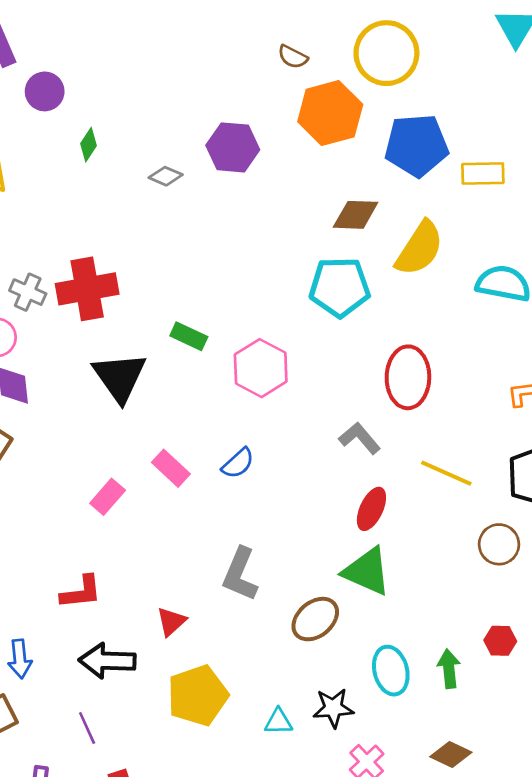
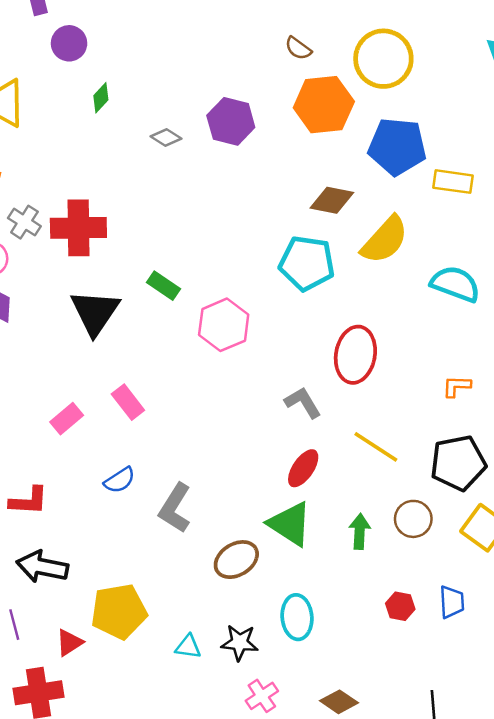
blue semicircle: (238, 463) -> (120, 480), moved
red triangle: (171, 622) -> (69, 643), moved
green arrow: (449, 669) -> (360, 531), moved

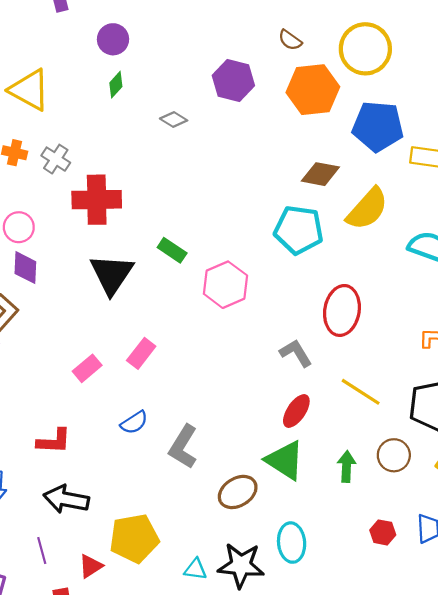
purple circle: (69, 43) -> (113, 39), moved
purple hexagon: (231, 121) -> (233, 80), moved
gray cross: (24, 222) -> (56, 159), moved
pink rectangle: (128, 402) -> (141, 353), turned 76
black star: (240, 643) -> (241, 565), size x1.4

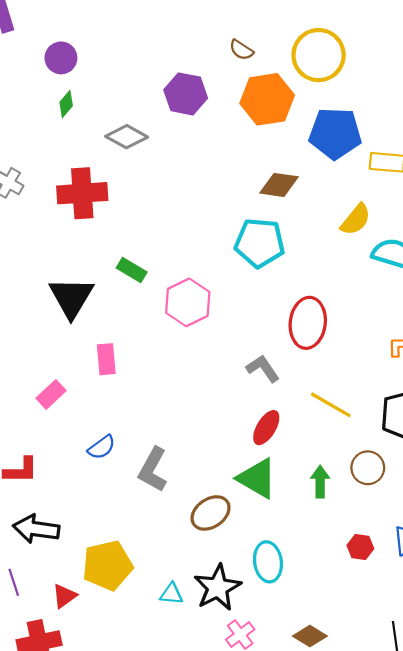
gray diamond: (174, 119) -> (127, 137), size x1.5
red cross: (97, 200) -> (82, 193), moved
yellow semicircle: (367, 209) -> (356, 220), moved, size x0.7
pink rectangle: (141, 353) -> (106, 359), moved, turned -40
black star: (241, 565) -> (218, 588), turned -30

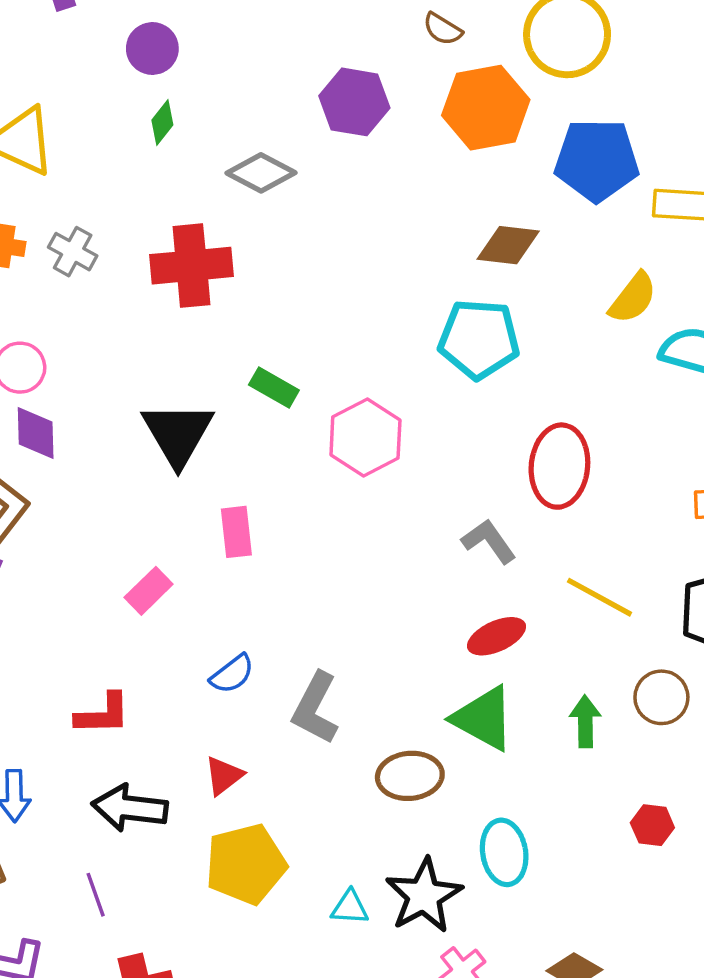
red ellipse: (266, 428) -> (497, 636), turned 36
brown ellipse: (211, 513) -> (410, 776), turned 30
red triangle: (64, 596) -> (224, 776), moved

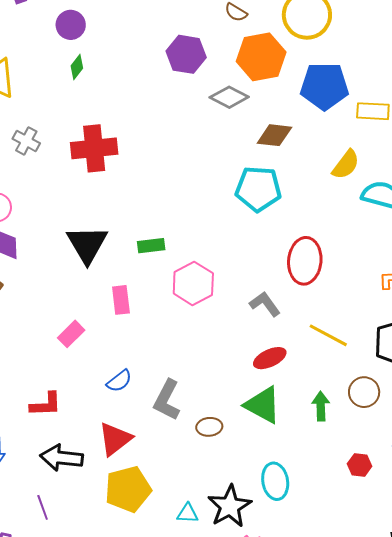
gray diamond: (261, 173) -> (229, 97), moved
green rectangle: (274, 387) -> (151, 246), moved, turned -36
pink hexagon: (365, 438) -> (193, 283), moved
red triangle: (224, 776) -> (115, 439), size x1.5
brown ellipse: (410, 776) -> (209, 427), moved, size x0.7

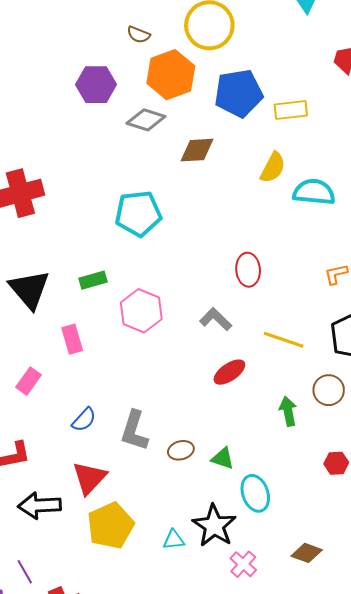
cyan pentagon: (258, 189) -> (138, 214), moved
red ellipse: (305, 261) -> (248, 270), size x0.7
green triangle: (263, 405) -> (223, 458), moved, size x0.6
purple line: (43, 507) -> (25, 572), moved

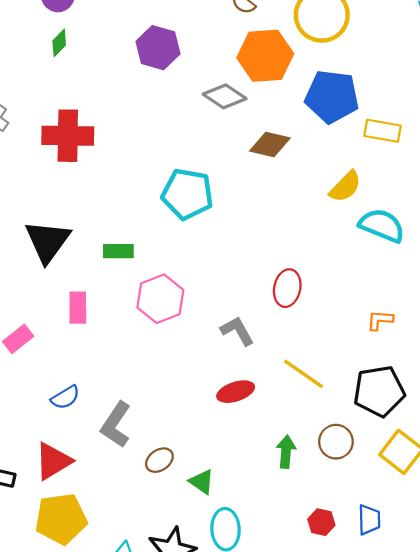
purple hexagon: (96, 85) -> (158, 48), moved
brown ellipse: (181, 450) -> (159, 460), turned -35

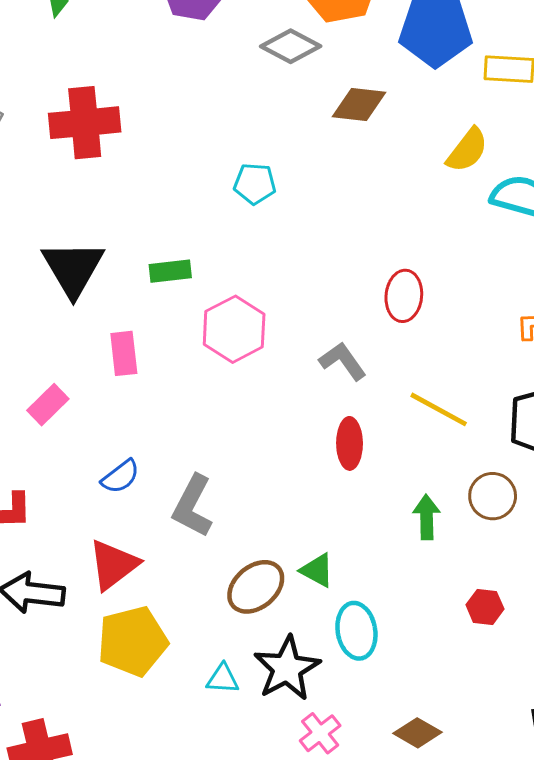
cyan pentagon: (187, 194) -> (255, 184), size x0.6
red ellipse: (236, 392) -> (350, 443), turned -66
brown ellipse: (159, 460) -> (256, 587), moved, size x1.5

